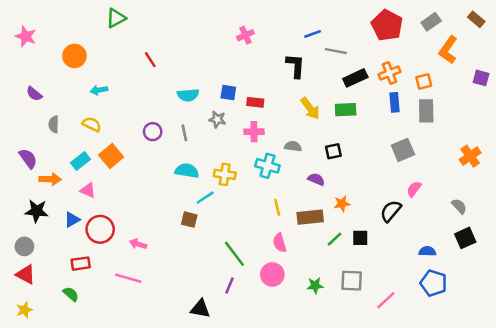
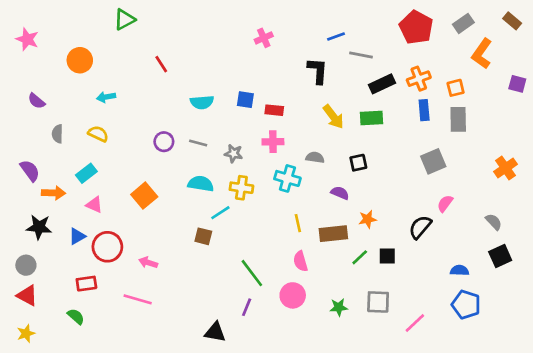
gray star: (217, 119) -> (234, 154), moved
gray line: (184, 133) -> (198, 143), turned -63
orange square: (111, 156) -> (144, 196), moved

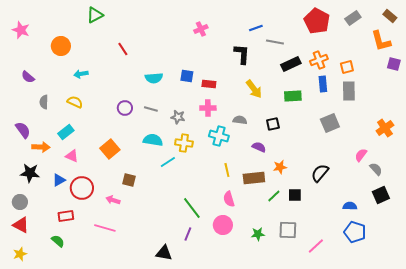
orange L-shape: (482, 54) -> (381, 41), moved, turned -50
green rectangle: (371, 118) -> (293, 96), moved
pink semicircle: (445, 203) -> (361, 155), moved
brown square: (203, 236) -> (129, 180), moved

